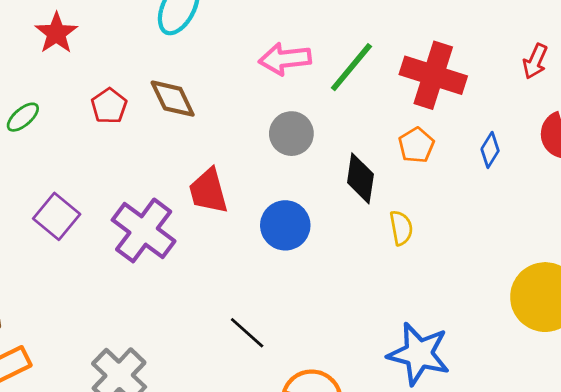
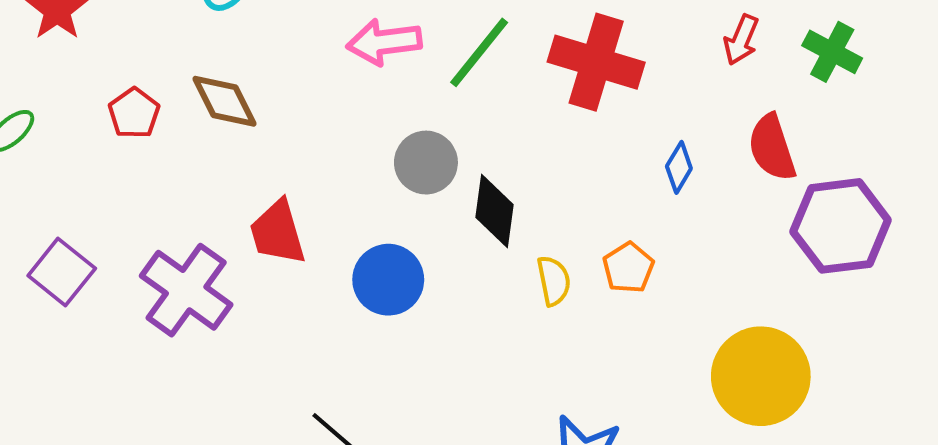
gray circle: (291, 134) -> (426, 163), moved
orange pentagon: (416, 145) -> (628, 268), moved

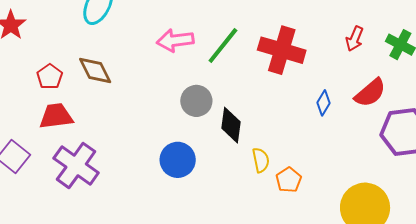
red semicircle: (772, 148) -> (370, 93), turned -112
red trapezoid: (278, 232) -> (56, 116), moved, turned 99
orange pentagon: (628, 268) -> (289, 180), moved

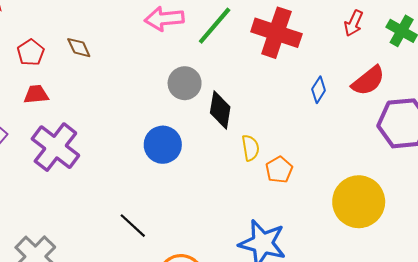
brown diamond: (95, 70) -> (79, 48), size x0.7
red trapezoid: (56, 116) -> (36, 94), size x0.7

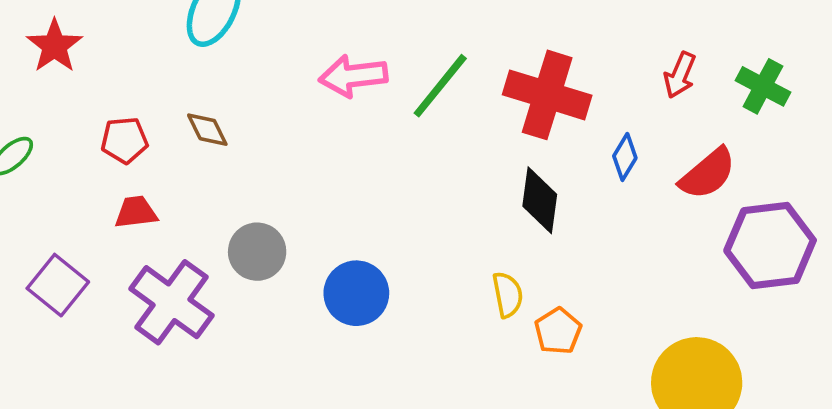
red pentagon: (31, 52) -> (124, 140), turned 30
gray circle: (185, 83) -> (257, 252), moved
blue diamond: (319, 90) -> (625, 157), moved
black diamond: (220, 110) -> (540, 200), moved

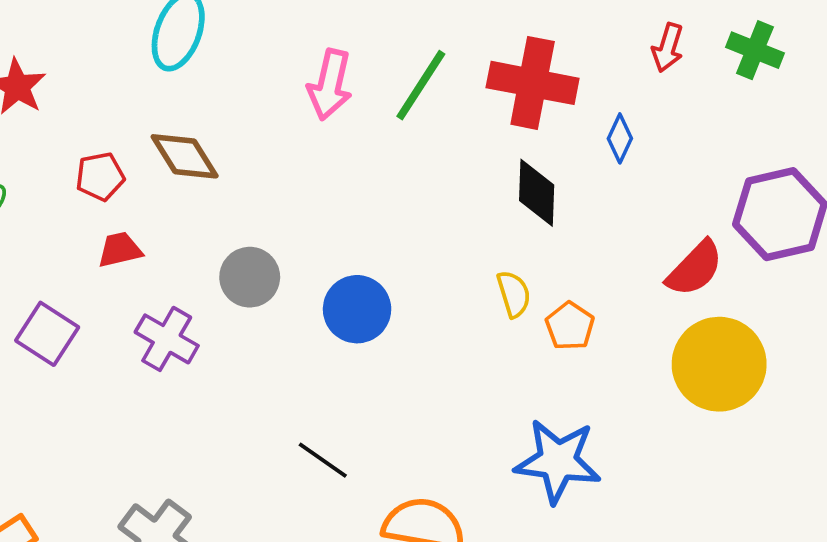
pink arrow: (353, 76) -> (330, 85), turned -64
brown diamond: (207, 130) -> (185, 156), size x1.5
red semicircle: (708, 174) -> (695, 268), moved
purple cross: (171, 302) -> (167, 339), size x0.7

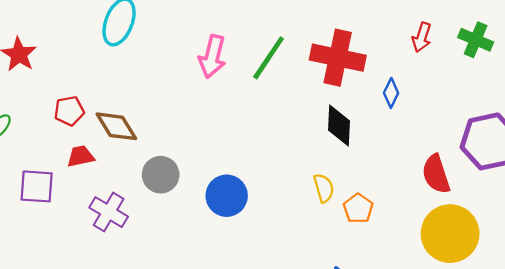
brown diamond: (185, 156) -> (116, 126), moved
red semicircle: (695, 268) -> (436, 174), turned 117
purple square: (47, 334) -> (37, 186), moved, turned -30

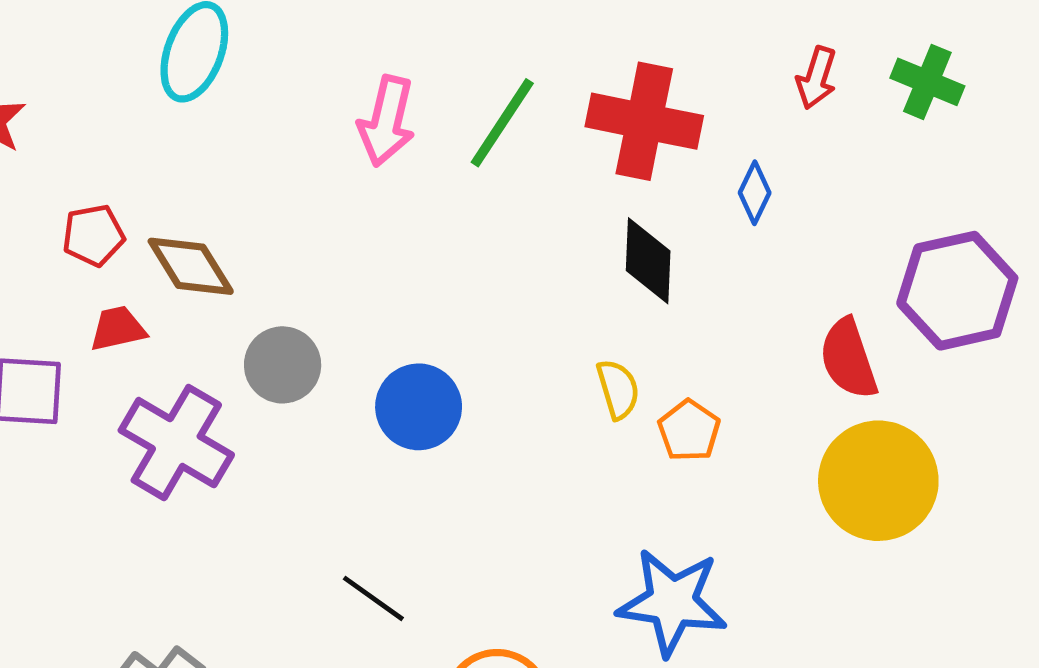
purple cross: (109, 212) -> (176, 443), size x1.4

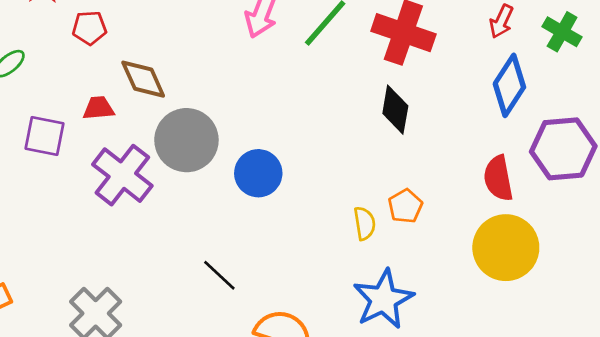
blue diamond: (755, 193) -> (509, 85), moved, size x1.8
red pentagon: (93, 235) -> (89, 28), moved
gray circle: (283, 365) -> (186, 140), size x1.5
yellow semicircle: (618, 389) -> (365, 223), moved
blue star: (672, 602) -> (383, 299), turned 30

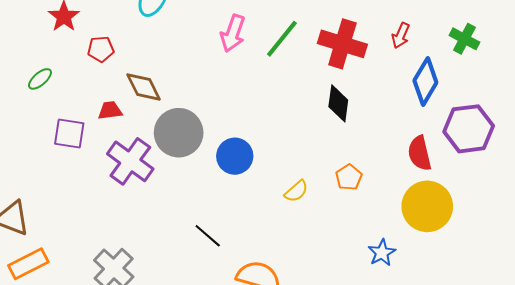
red arrow: (501, 21) -> (401, 35), moved
yellow semicircle: (365, 223) -> (296, 191), moved, turned 60
blue star: (383, 299) -> (382, 253), moved, size x0.6

